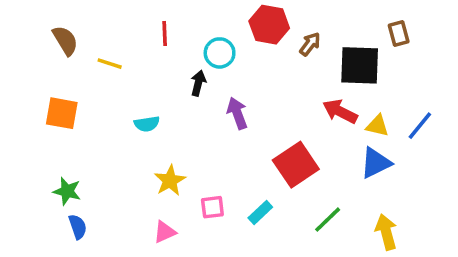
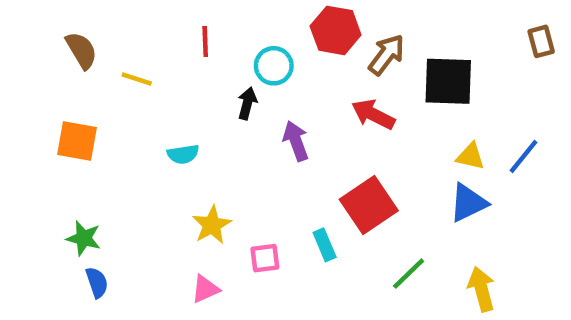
brown rectangle: (399, 33) -> (541, 41), moved
brown arrow: (310, 44) -> (386, 55), size x1.4
red arrow: (340, 111) -> (373, 114), moved
cyan rectangle: (260, 213) -> (325, 245), moved, turned -70

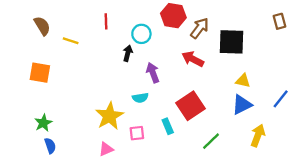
cyan semicircle: (183, 154) -> (140, 98), moved
blue line: (523, 156) -> (281, 99), moved
yellow star: (212, 225) -> (109, 116), size x1.4
green star: (84, 238) -> (43, 123), turned 30
yellow arrow: (481, 289) -> (258, 135), moved, turned 35

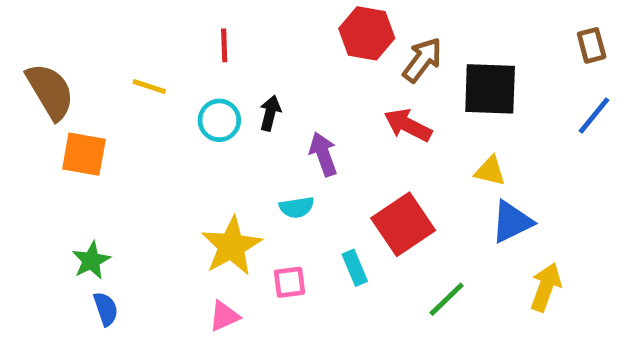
brown semicircle: (42, 26) -> (50, 91), moved, size x1.4
cyan circle: (141, 34) -> (219, 120), moved
yellow triangle: (243, 81) -> (490, 171), moved
blue line: (281, 99) -> (594, 115), moved

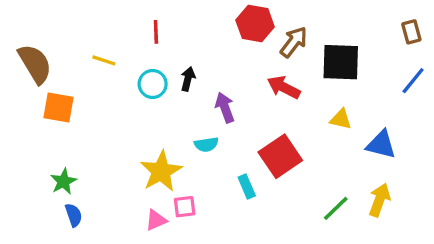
blue triangle: (512, 222) -> (381, 144), moved, turned 40
pink square: (289, 282) -> (185, 207), moved
green line: (447, 299) -> (336, 208), moved

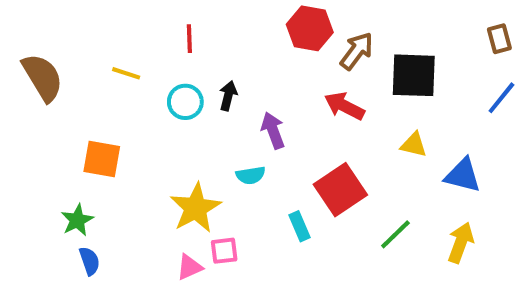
orange square: (58, 108) -> (102, 159), moved
green line: (336, 208) -> (395, 234), moved

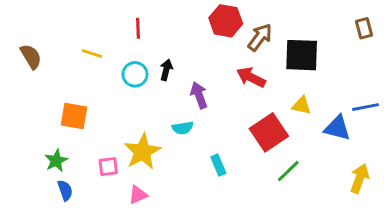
brown semicircle: (43, 77) -> (31, 57), size x0.7
blue line: (501, 98) -> (365, 107), moved, turned 40
red square: (340, 190) -> (269, 132), moved
yellow arrow: (461, 243) -> (360, 178), moved
pink square: (224, 251) -> (108, 167), moved

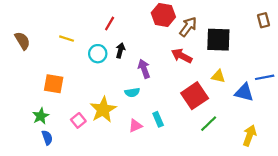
red line: (138, 28) -> (110, 24), moved, turned 32
pink square: (108, 167) -> (78, 120), turned -32
yellow arrow: (360, 178) -> (250, 135), moved
pink triangle: (138, 195) -> (135, 126), moved

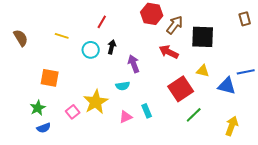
blue semicircle: (47, 138) -> (44, 128), turned 88

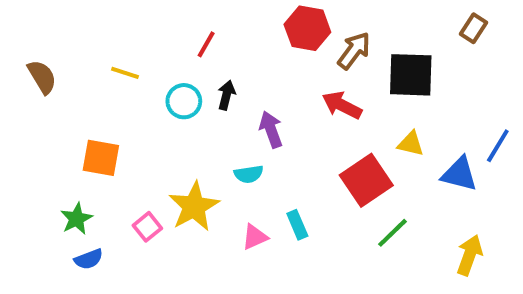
brown rectangle: (245, 19) -> (474, 28), moved, turned 48
blue line: (246, 72) -> (498, 146), turned -48

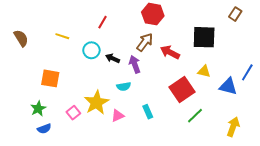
brown arrow: (354, 51) -> (145, 42), moved
black arrow: (226, 95) -> (113, 58), moved, turned -80
pink triangle: (255, 237) -> (118, 116), moved

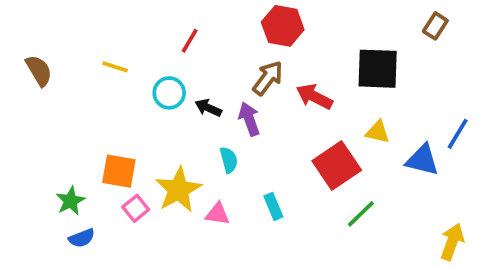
orange square: (50, 78) -> (119, 171), moved
cyan semicircle: (124, 86) -> (229, 160), turned -96
pink triangle: (118, 116) -> (218, 214), turned 32
yellow arrow: (233, 127) -> (452, 242), moved

